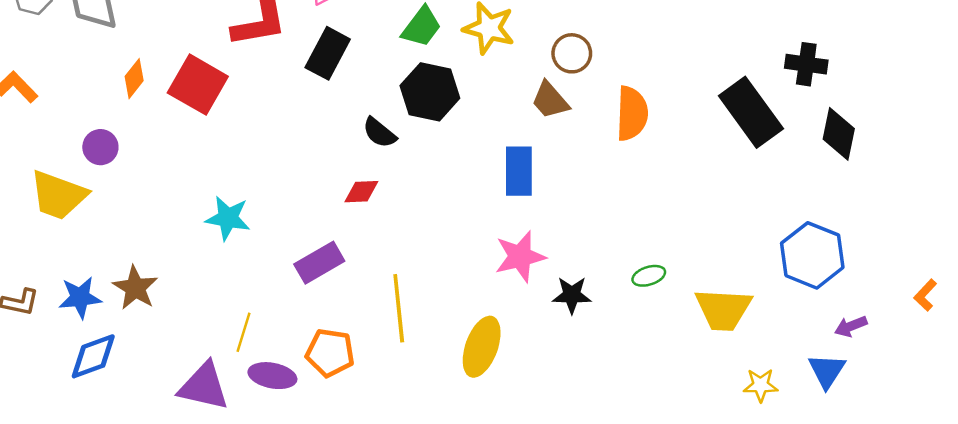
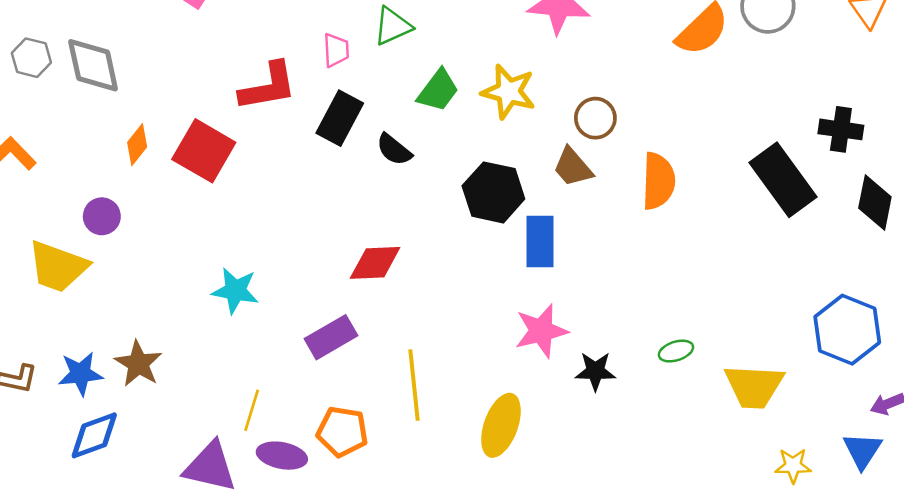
black hexagon: (430, 92) -> (493, 192), moved
black semicircle: (379, 133) -> (394, 150), moved
red diamond: (361, 192) -> (375, 263), size x1.4

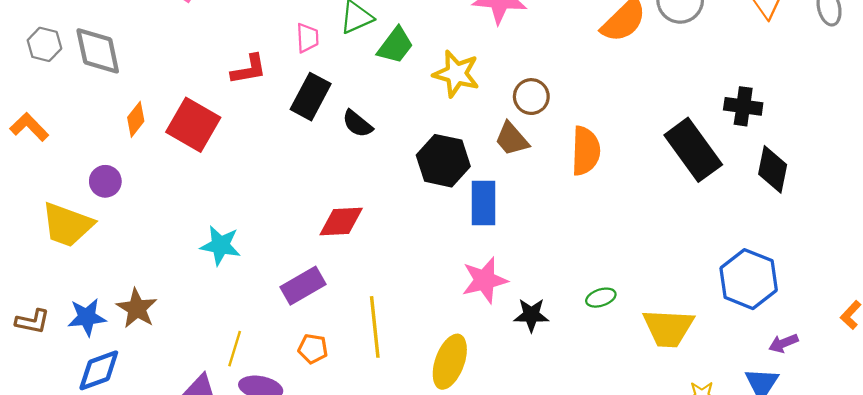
red L-shape: (268, 87) -> (249, 69), size x0.7
green trapezoid: (438, 90) -> (395, 45), moved
orange pentagon: (342, 432) -> (313, 349), moved, size x0.7

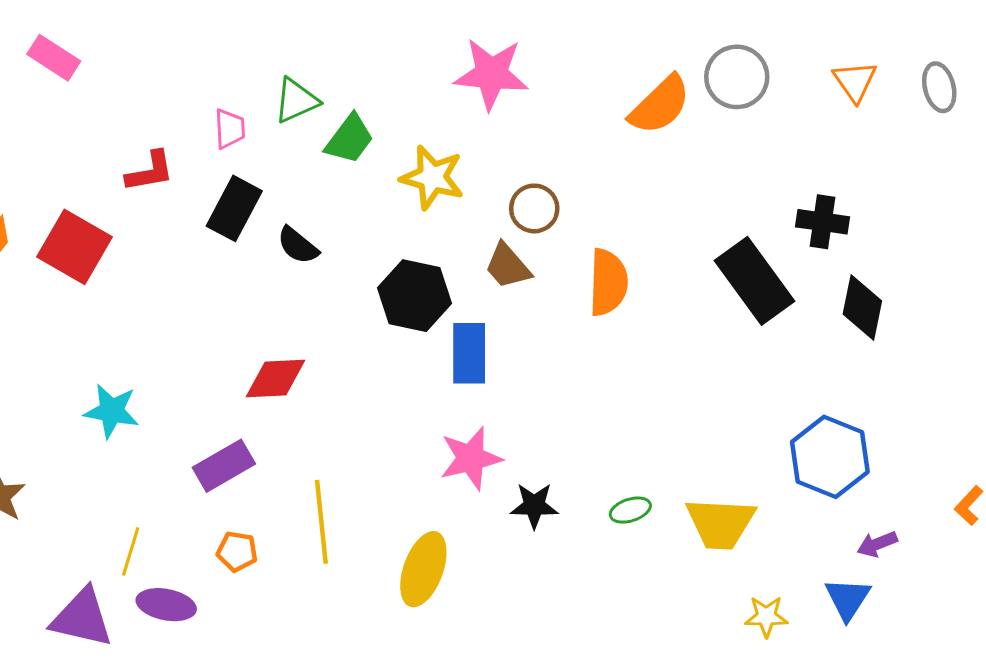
green ellipse: (601, 298) -> (630, 510), moved

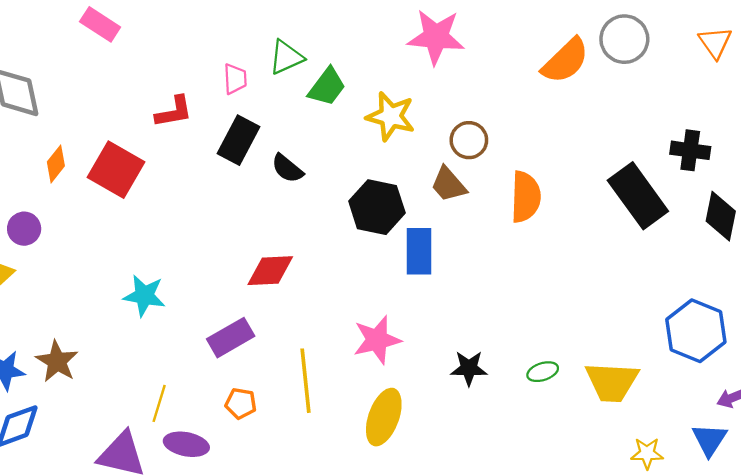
pink star: (471, 458) -> (377, 340), moved

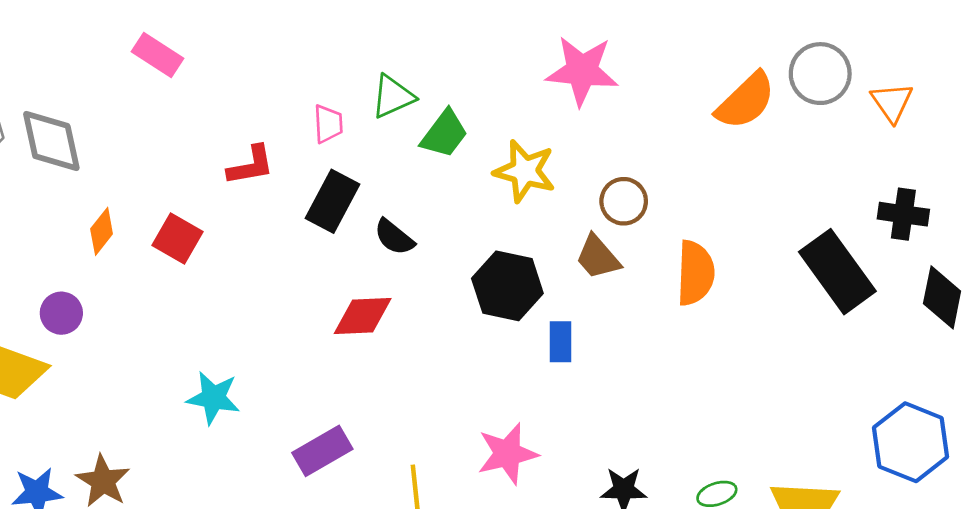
orange triangle: (715, 43) -> (892, 102), moved
red square: (116, 170) -> (178, 239), size x0.7
blue rectangle: (419, 251) -> (561, 342), size x0.7
red diamond: (270, 271) -> (363, 316), moved

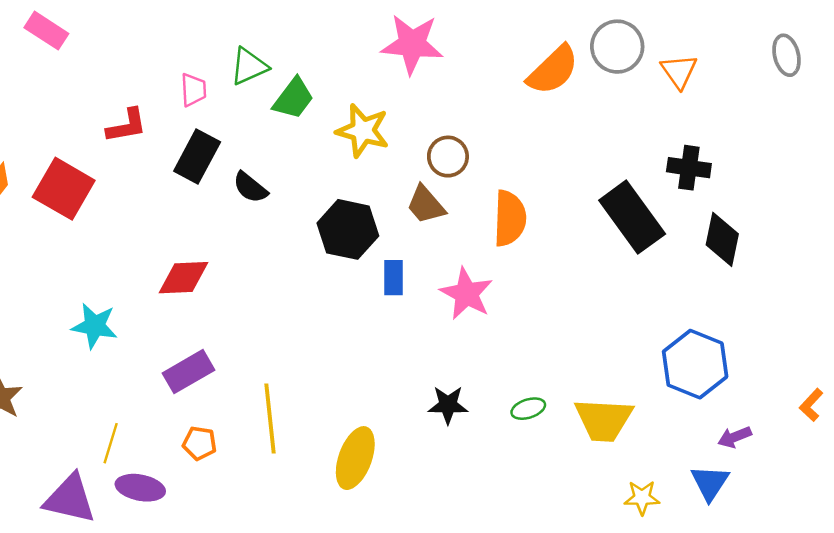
red square: (178, 239) -> (64, 189), size x1.4
red diamond: (363, 316) -> (184, 278), moved
pink star: (507, 454) -> (466, 294), moved, turned -30

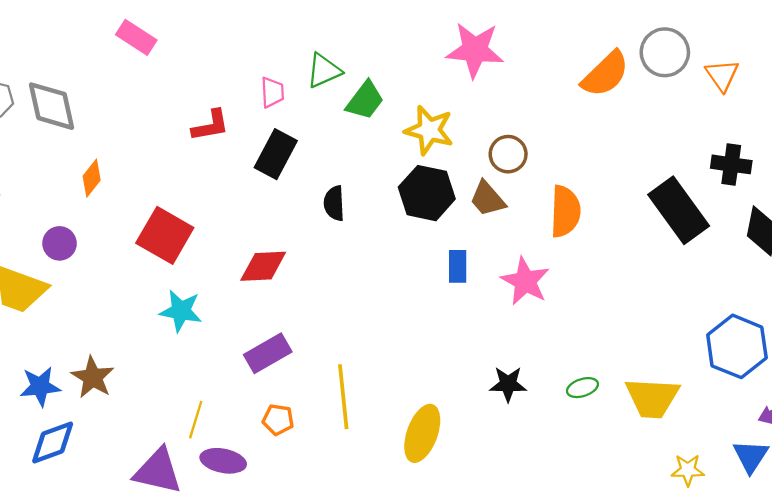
black semicircle: (250, 187) -> (334, 203), moved, turned 48
red square: (64, 189) -> (165, 235), moved
black hexagon: (348, 229) -> (427, 193), moved

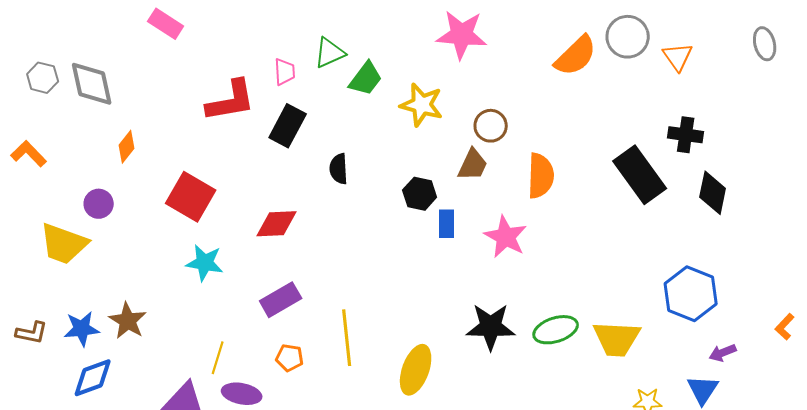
red L-shape: (211, 126) -> (231, 101), size x1.5
black hexagon: (427, 193) -> (420, 194), moved, size x0.7
brown trapezoid: (487, 199) -> (473, 165), turned -114
black star: (508, 384) -> (491, 327), size x1.5
green ellipse: (582, 388) -> (556, 330), size x1.6

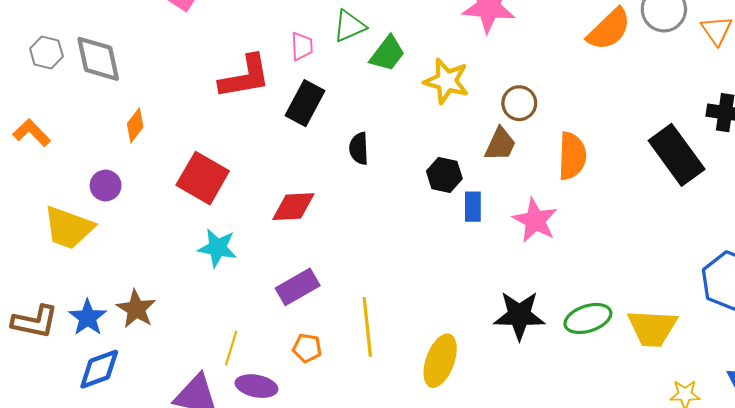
blue star: (82, 329) -> (88, 317), turned -30
brown L-shape: (32, 333) -> (35, 322), size x1.4

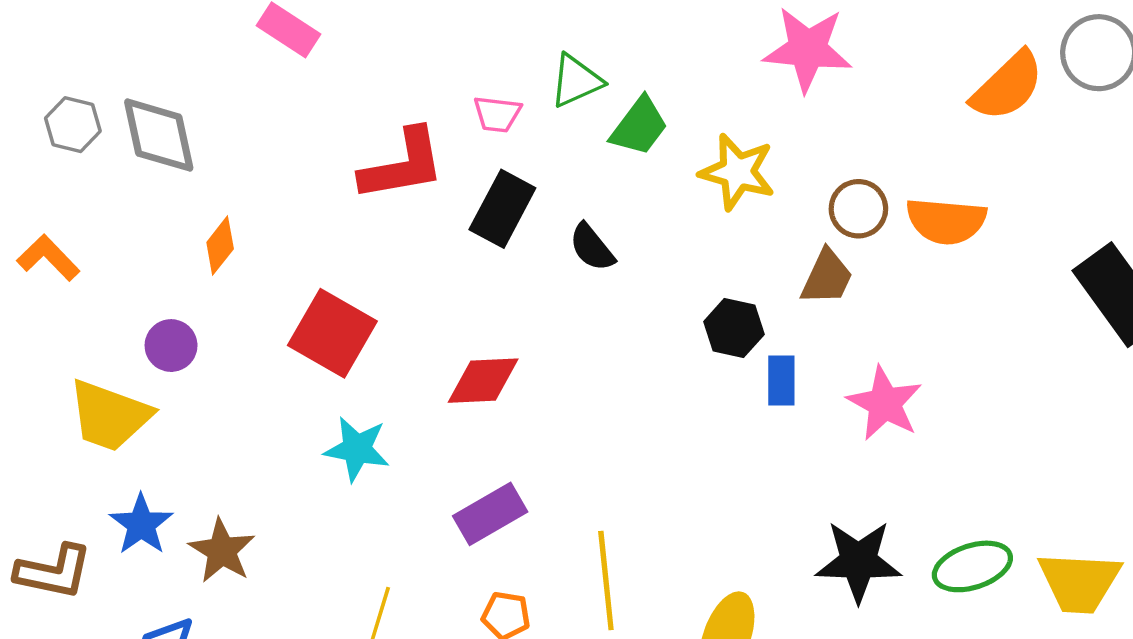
pink trapezoid: (302, 46) -> (497, 114), turned 100
black semicircle: (359, 149) -> (592, 247), moved, turned -36
orange semicircle: (572, 156) -> (946, 221), moved, turned 93
blue star: (88, 317) -> (141, 524), moved

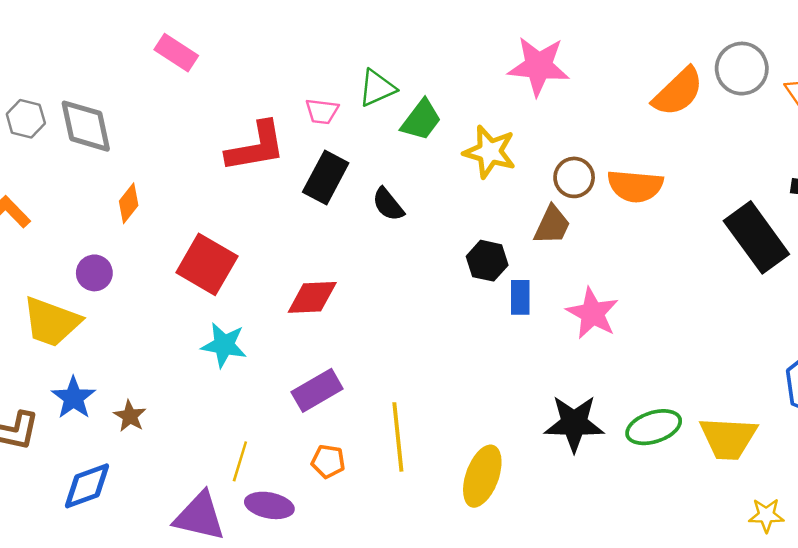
brown star: (222, 551) -> (130, 416), size x0.7

